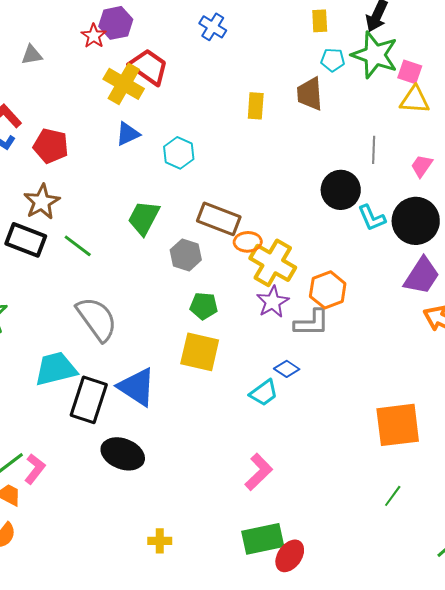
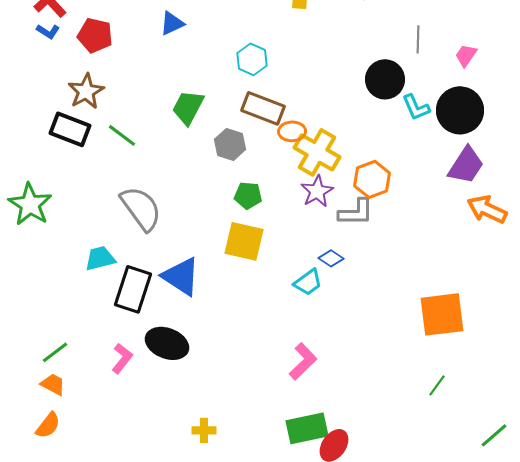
cyan hexagon: (179, 153) -> (252, 59), moved
cyan trapezoid: (56, 369) -> (100, 258), size x0.7
pink L-shape: (35, 469) -> (122, 358), moved

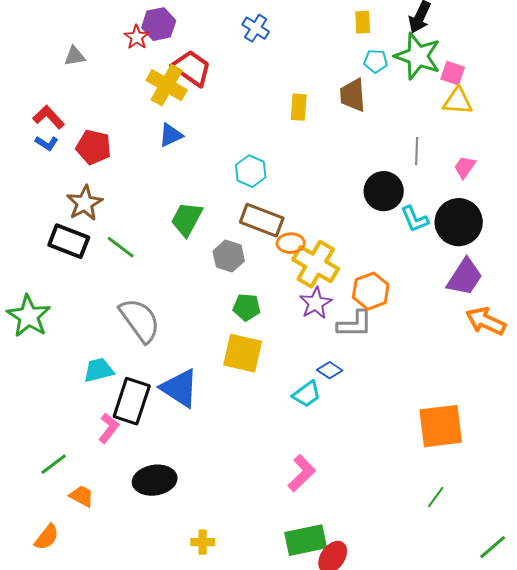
black ellipse: (167, 343) -> (155, 480), moved, turned -30
pink L-shape: (122, 358) -> (109, 428), moved
orange trapezoid: (53, 384) -> (82, 496), moved

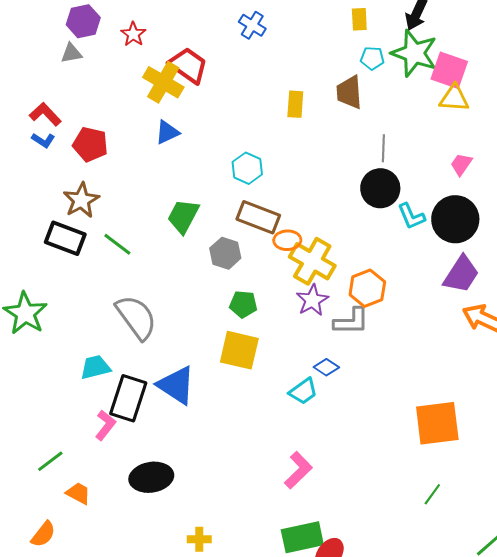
purple hexagon: (159, 24) -> (83, 21), moved
pink square: (453, 73) -> (449, 70), size x1.5
gray line: (417, 151) -> (383, 148), moved

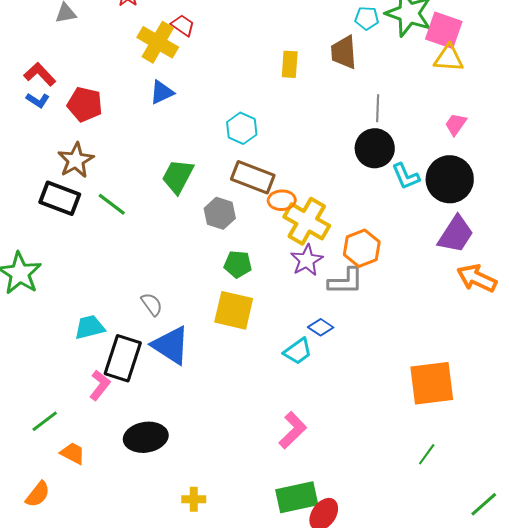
red trapezoid: (188, 65) -> (183, 25), size x0.6
gray semicircle: (136, 317) -> (152, 304), moved, size x0.5

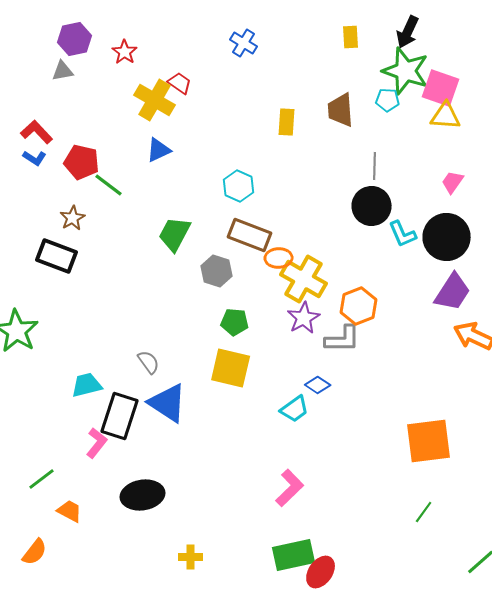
cyan pentagon: (367, 18) -> (388, 100), moved
brown star: (76, 160) -> (73, 218), size x0.7
green line: (112, 204) -> (109, 185), moved

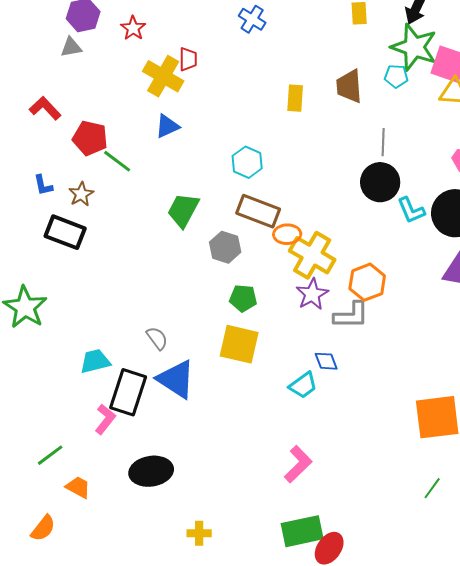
red trapezoid: (180, 83) -> (188, 59), turned 55
blue L-shape: (35, 158) -> (43, 185), moved, turned 45
blue diamond: (318, 385) -> (326, 361), turned 35

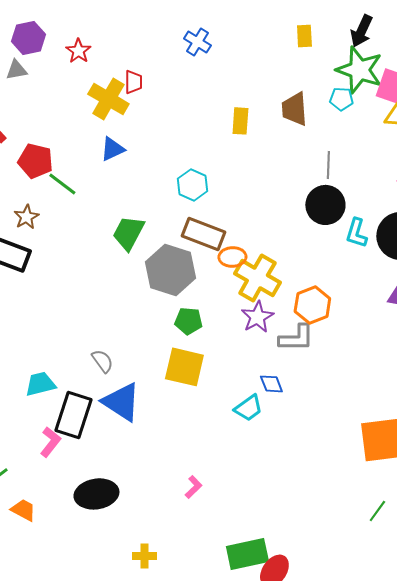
cyan L-shape: (411, 210) -> (356, 233), turned 40
gray hexagon: (225, 247) -> (170, 270), size x1.6
pink L-shape: (298, 464) -> (193, 487), moved, size x0.6

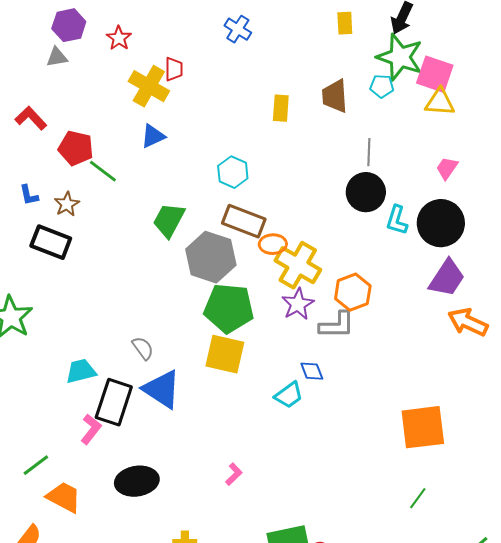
green pentagon: (188, 321) -> (229, 308), size x1.8
orange trapezoid: (23, 510) -> (64, 497), size x1.4

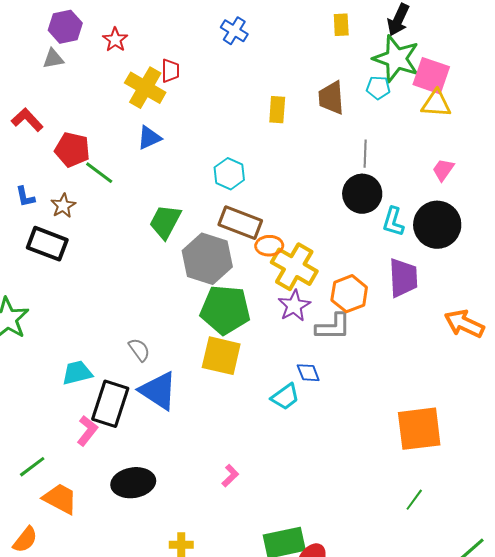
purple trapezoid: (447, 278) -> (403, 278), moved, turned -36

